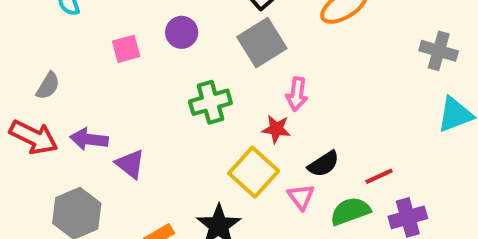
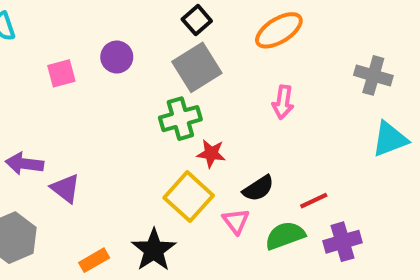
pink arrow: (297, 94) -> (283, 102), moved
green cross: (210, 102) -> (180, 119), moved

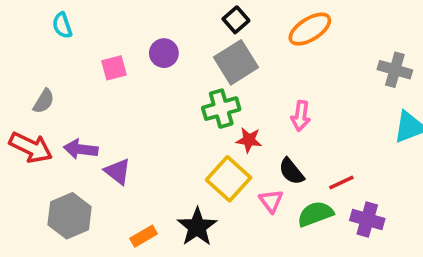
pink arrow: (283, 102) -> (301, 116), moved
black semicircle: (258, 188) -> (291, 171), turned 84
purple cross: (343, 242) -> (367, 219), turned 32

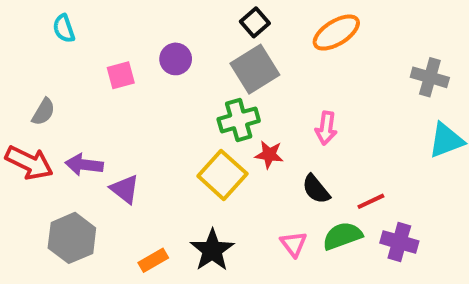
yellow square: (229, 179) -> (222, 175), moved
pink triangle: (271, 201) -> (294, 244), moved

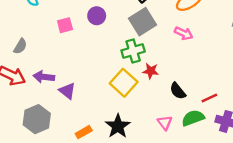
pink arrow: (326, 128) -> (184, 33), moved, turned -72

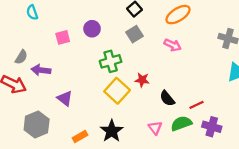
gray square: (142, 22) -> (134, 34), size x0.7
green cross: (133, 51) -> (111, 61), moved
purple arrow: (44, 77) -> (41, 70), moved

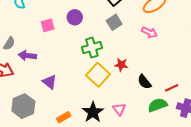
pink triangle: (155, 128) -> (119, 109), moved

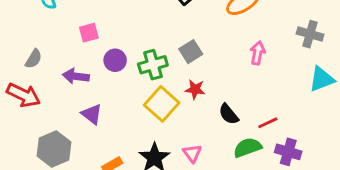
purple circle: (75, 17) -> (115, 60), moved
gray square: (114, 22) -> (191, 52), moved
pink arrow: (149, 32) -> (258, 53), moved, turned -105
purple arrow: (27, 56) -> (76, 76), moved

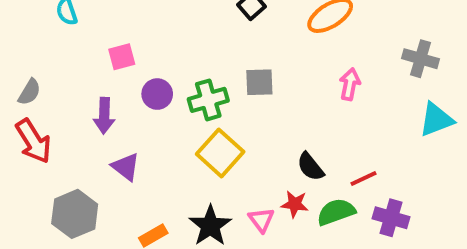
gray square: (191, 52) -> (259, 82), turned 30
gray semicircle: (34, 59) -> (29, 92), moved
purple arrow: (76, 76) -> (104, 116), turned -95
red star: (195, 89) -> (295, 204), moved
red arrow: (23, 95) -> (33, 141), turned 32

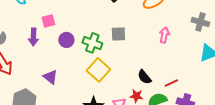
green cross: (208, 100) -> (92, 43), turned 36
purple arrow: (104, 116) -> (33, 37), moved

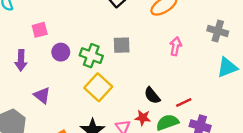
purple arrow: (33, 37) -> (21, 60), moved

